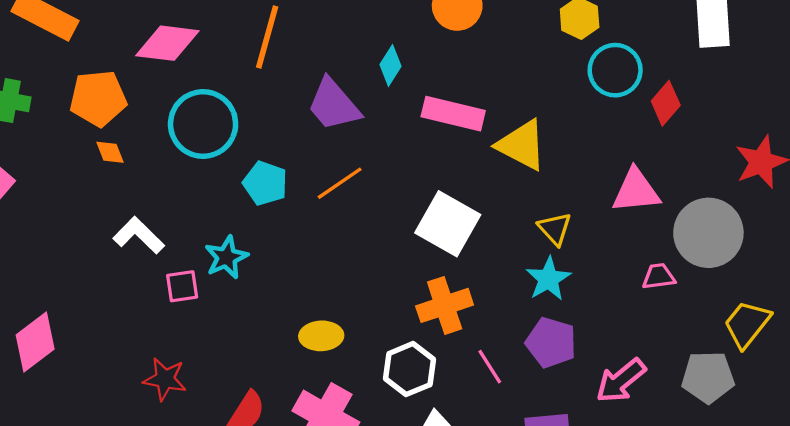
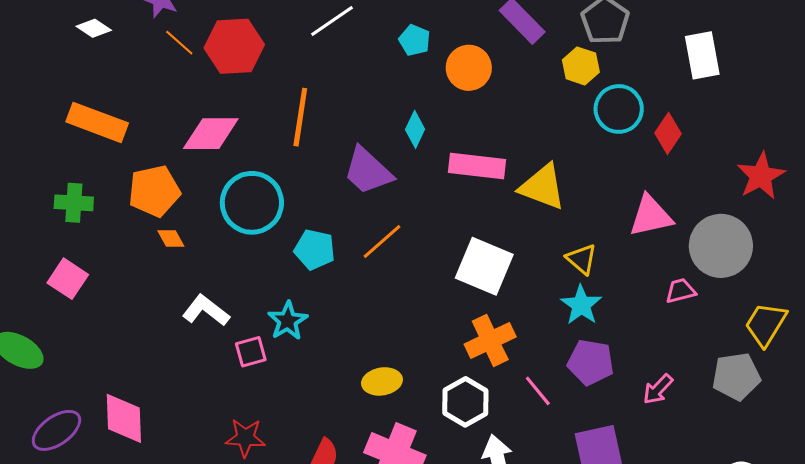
pink diamond: (35, 342) -> (124, 418), turned -48
pink arrow: (621, 381) -> (658, 389), size x0.7

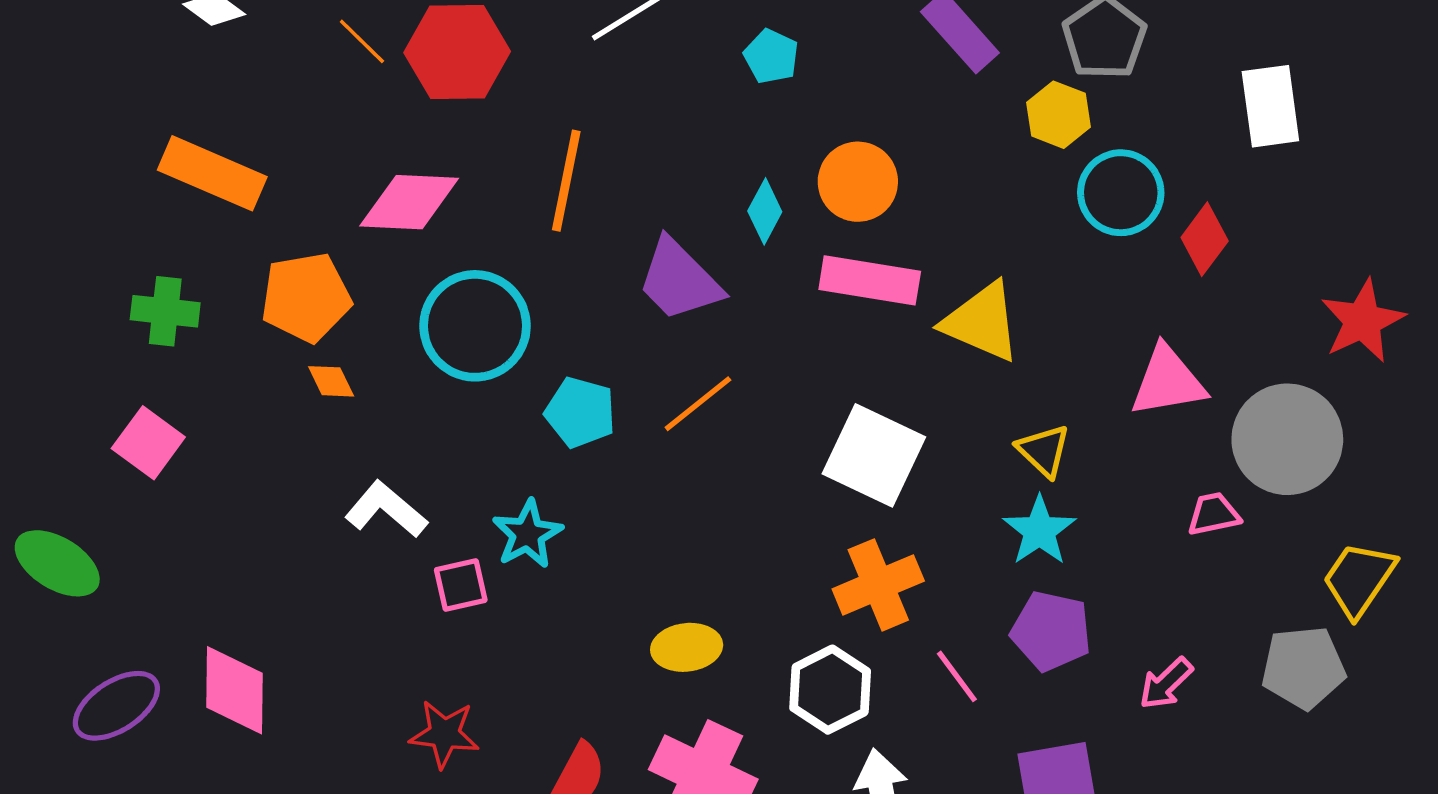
orange circle: (469, 68) -> (858, 182), moved

